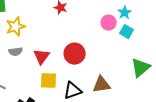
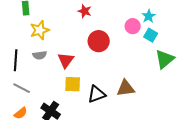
red circle: (75, 54) -> (99, 41), moved
green triangle: (141, 68) -> (165, 59), moved

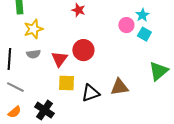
red circle: (99, 41) -> (83, 50), moved
green triangle: (165, 59) -> (158, 71), moved

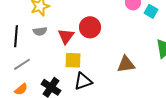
gray line: (15, 87) -> (22, 64), turned -60
black triangle: (90, 93) -> (83, 81), moved

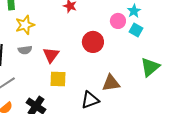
red circle: (90, 27) -> (93, 42), moved
black triangle: (83, 81) -> (90, 100), moved

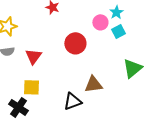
cyan square: (136, 30) -> (118, 31), turned 32
yellow square: (58, 79) -> (31, 87), moved

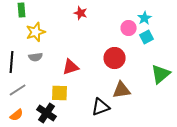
red circle: (75, 43) -> (115, 58), moved
red triangle: (33, 56) -> (71, 67), moved, turned 36

